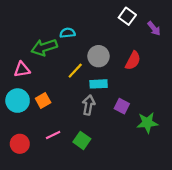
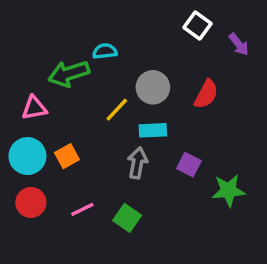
red circle: (20, 144) -> (31, 202), moved

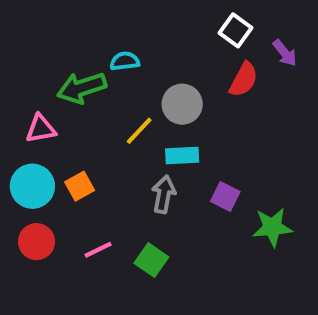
red semicircle: (206, 94) -> (244, 80), moved

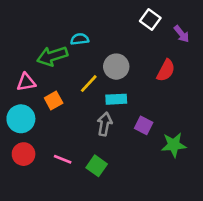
red semicircle: (244, 80) -> (166, 70), moved
orange square: (80, 186) -> (54, 100), moved
pink line: (98, 250) -> (63, 159), turned 48

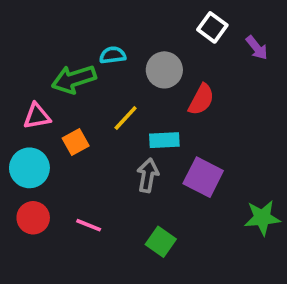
gray circle: (116, 67) -> (164, 70), moved
red semicircle: (166, 70) -> (201, 99), moved
purple square: (144, 125) -> (203, 177), size x1.5
green star: (174, 145) -> (262, 218), moved
green square: (97, 166) -> (161, 242), moved

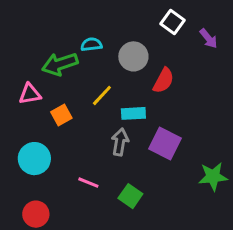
cyan circle: (29, 168) -> (34, 159), moved
red circle: (33, 218) -> (36, 214), moved
pink line: (89, 225) -> (88, 183), moved

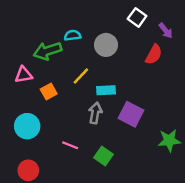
red semicircle: (163, 80) -> (154, 54), moved

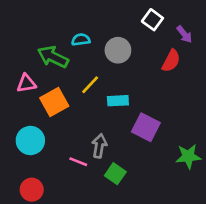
green arrow: (47, 51) -> (53, 57), turned 44
orange square: (49, 92) -> (54, 102), size x1.5
gray arrow: (95, 113) -> (99, 146), moved

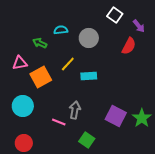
green arrow: (53, 57) -> (40, 43), size x0.6
purple square: (146, 127) -> (116, 116), moved
green star: (188, 156) -> (142, 118), turned -30
green square: (115, 174) -> (87, 140), moved

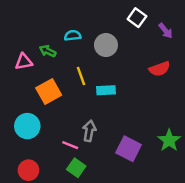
red semicircle: (129, 46) -> (160, 69), moved, turned 42
pink triangle: (20, 63) -> (24, 62), moved
yellow line: (68, 64) -> (81, 76), turned -63
purple square: (116, 116) -> (129, 149), moved
green square: (87, 140) -> (76, 168), moved

